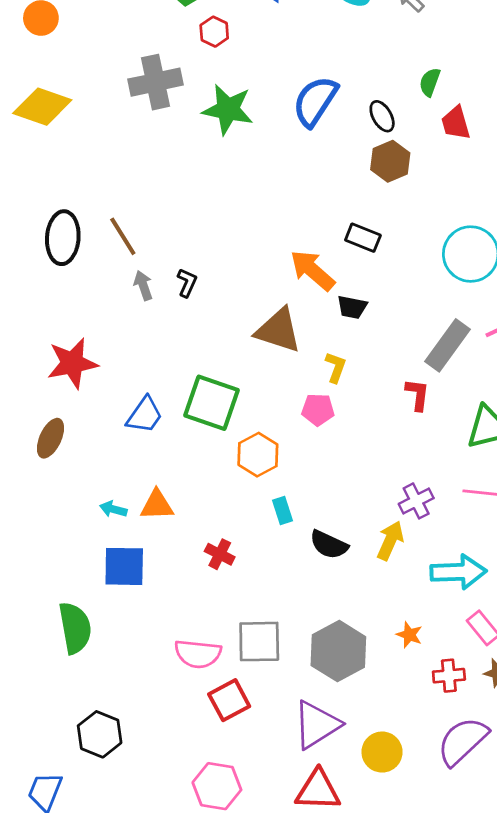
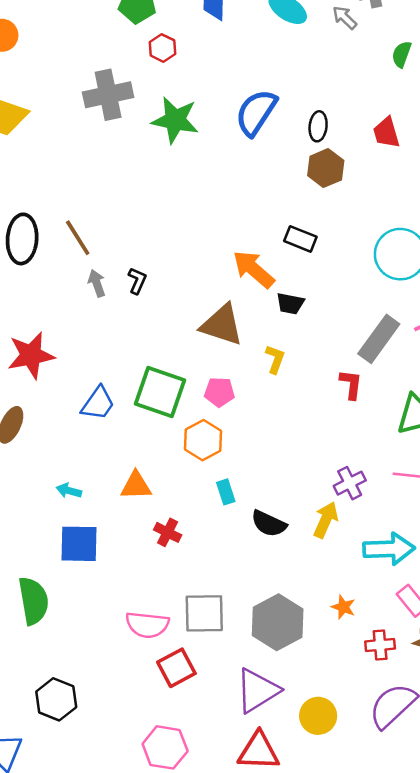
green semicircle: (430, 82) -> (402, 54), moved
black ellipse: (382, 116) -> (318, 126), turned 36
pink pentagon: (318, 410) -> (219, 392), moved
orange triangle: (157, 505) -> (136, 486), moved

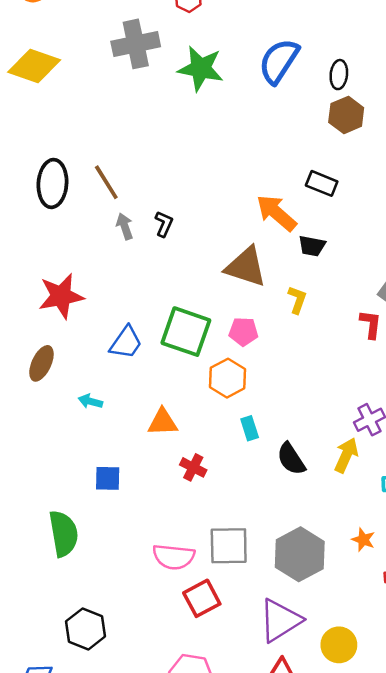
cyan arrow: (69, 491) -> (90, 401), moved
black semicircle: (269, 524) -> (291, 459), turned 32
blue square: (79, 544) -> (108, 478), size x0.7

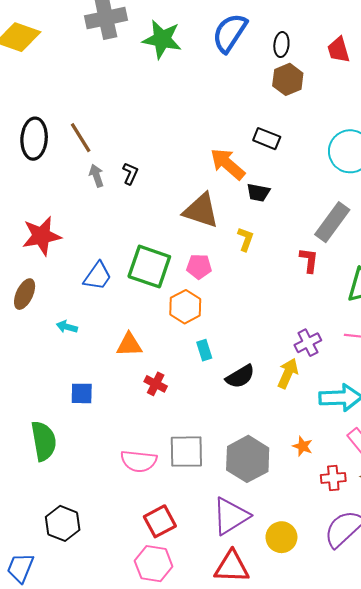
black semicircle: (291, 459) -> (240, 376), turned -88
red square: (202, 598) -> (160, 521), moved

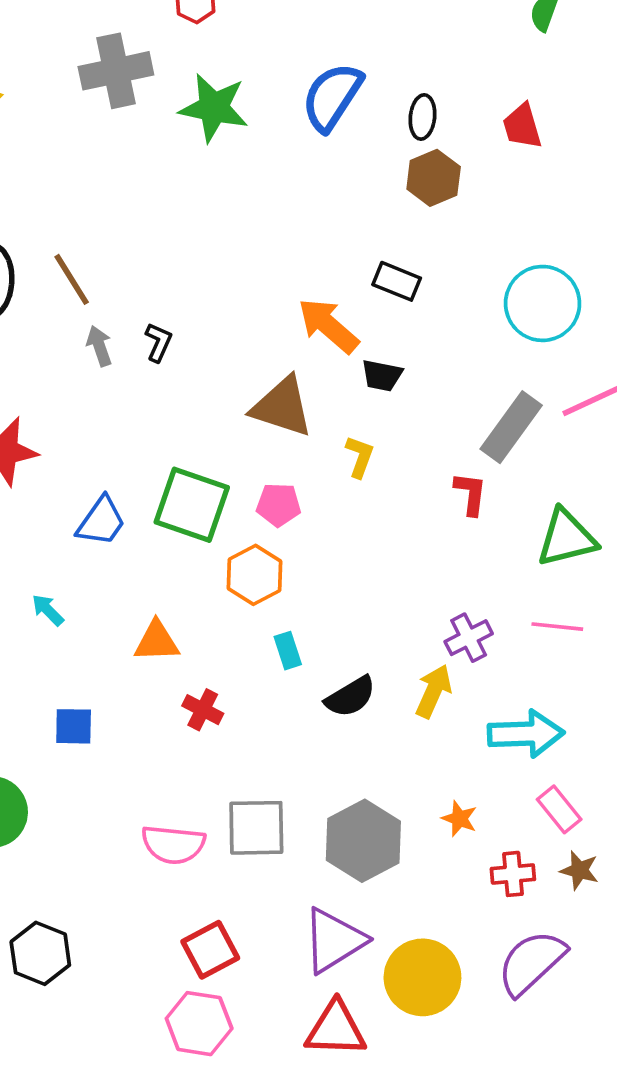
cyan arrow: (67, 327) -> (48, 610), turned 30
yellow circle: (281, 537) -> (422, 977), size x1.4

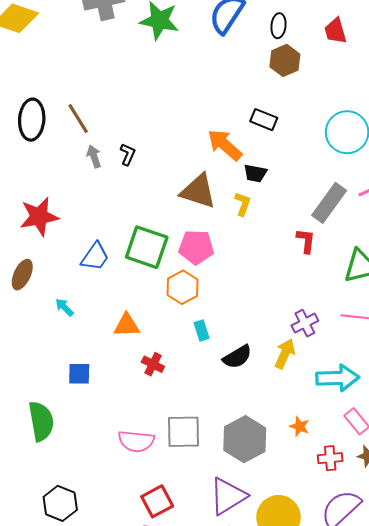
yellow L-shape: (360, 457) -> (243, 204), moved
pink pentagon: (278, 505) -> (196, 247), size x1.4

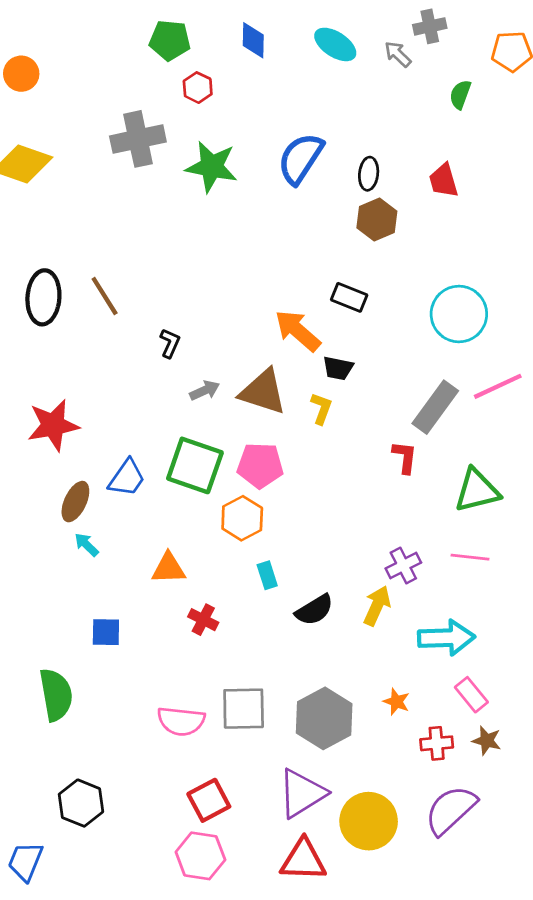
gray arrow: (94, 156) -> (205, 390), moved, turned 85
brown ellipse: (22, 275) -> (75, 502), moved

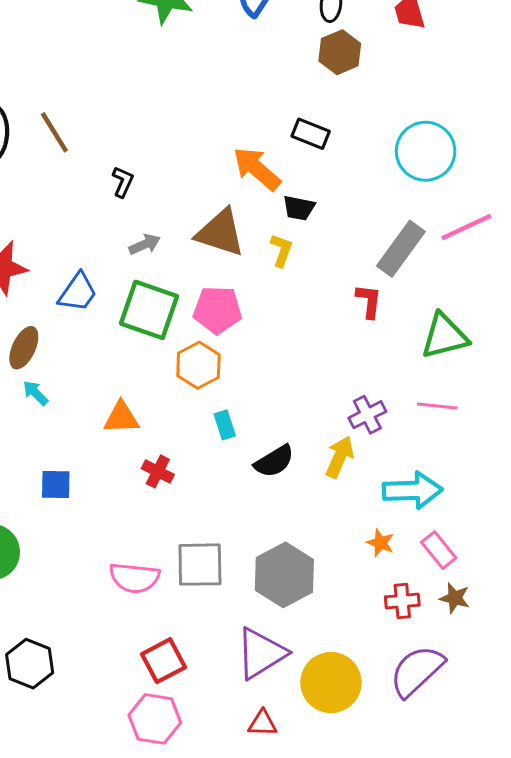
gray arrow: (205, 390) -> (145, 244), moved
blue trapezoid: (127, 478) -> (78, 292), moved
orange star: (396, 702) -> (380, 543), moved
red triangle: (303, 860) -> (263, 723), size x0.6

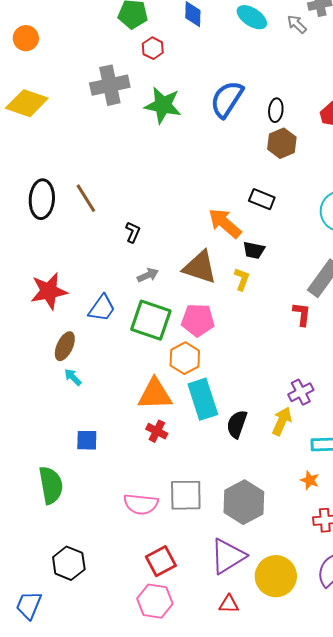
orange triangle: (121, 418) -> (155, 394), moved, size x1.4
cyan rectangle: (225, 425) -> (203, 399), size x2.0
black semicircle: (274, 461) -> (237, 424), turned 140

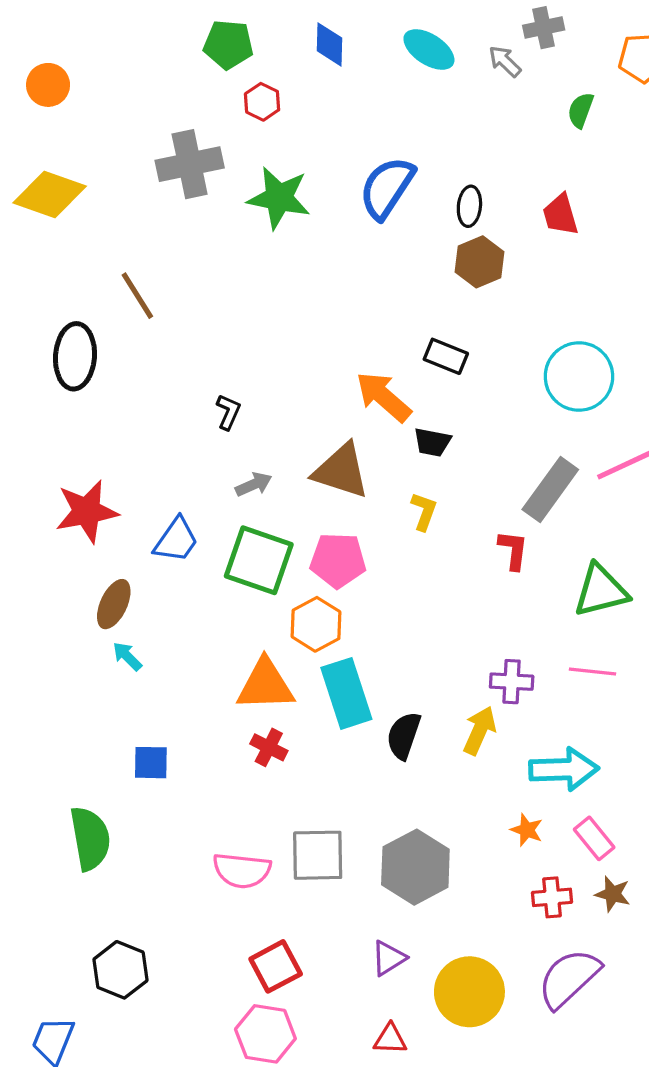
brown line: (86, 198) -> (137, 296), moved
yellow L-shape: (242, 279) -> (424, 511), moved
purple cross: (301, 392) -> (512, 682), turned 30
purple triangle: (228, 556) -> (389, 958), size x0.6

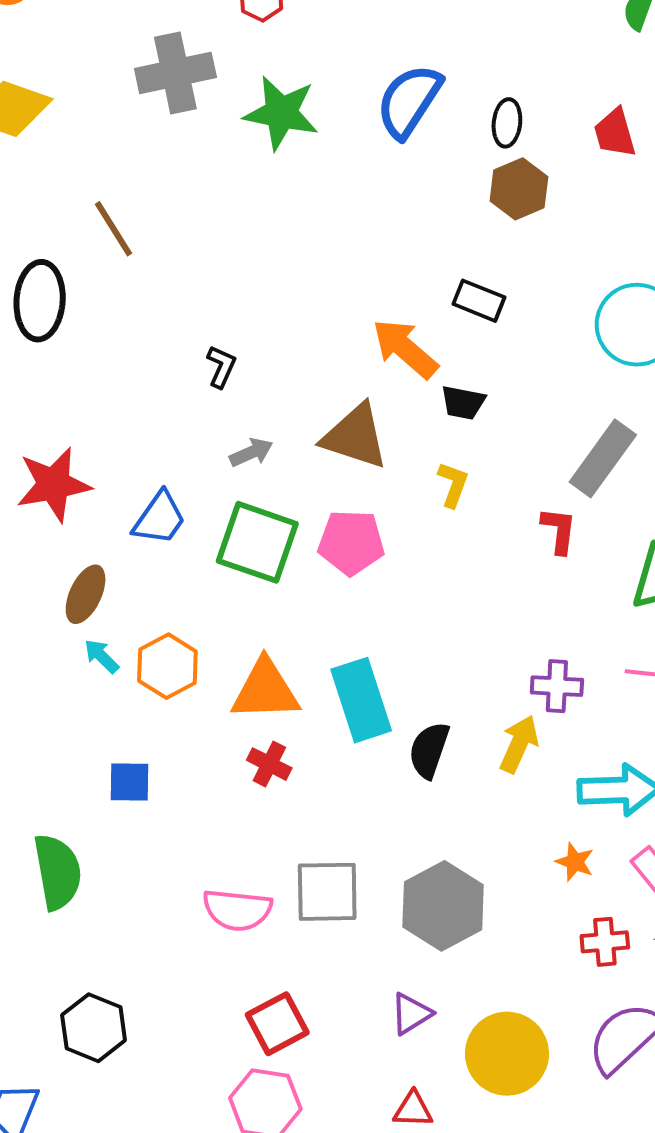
orange hexagon: (316, 624) -> (167, 666), moved

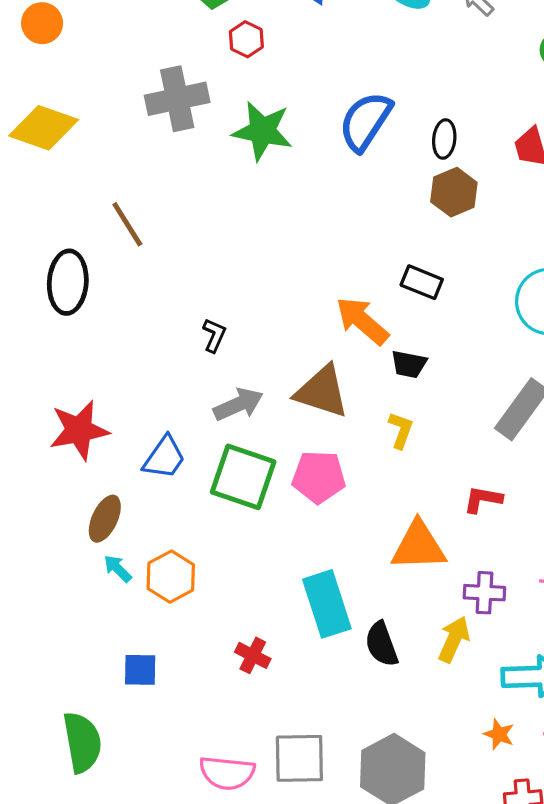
gray arrow: (251, 452) -> (238, 404), size x1.4
red L-shape: (559, 530) -> (483, 499), moved, turned -87
orange triangle: (265, 690) -> (418, 546), moved
black semicircle: (429, 750) -> (381, 644), turned -39

